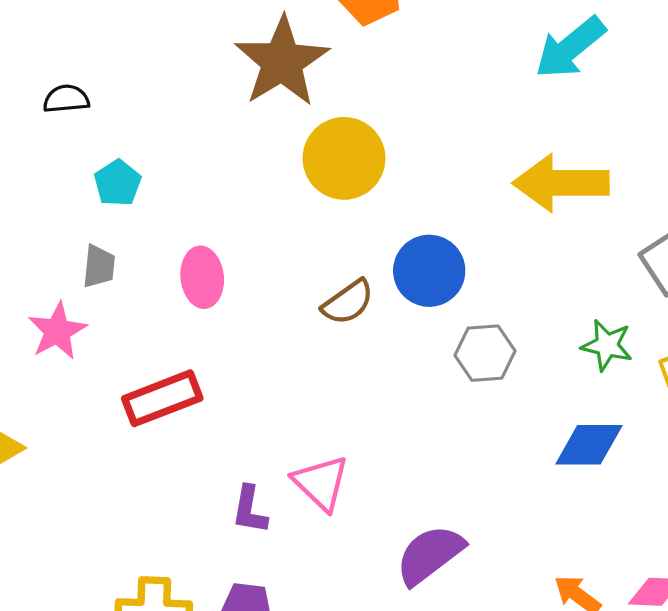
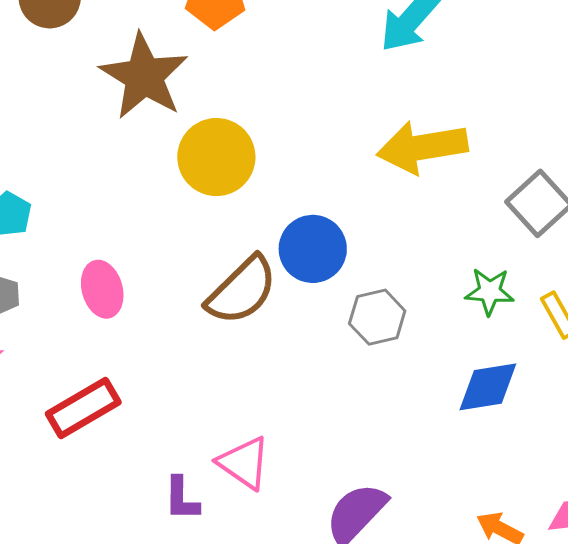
brown semicircle: (348, 302) -> (242, 290), size x1.5

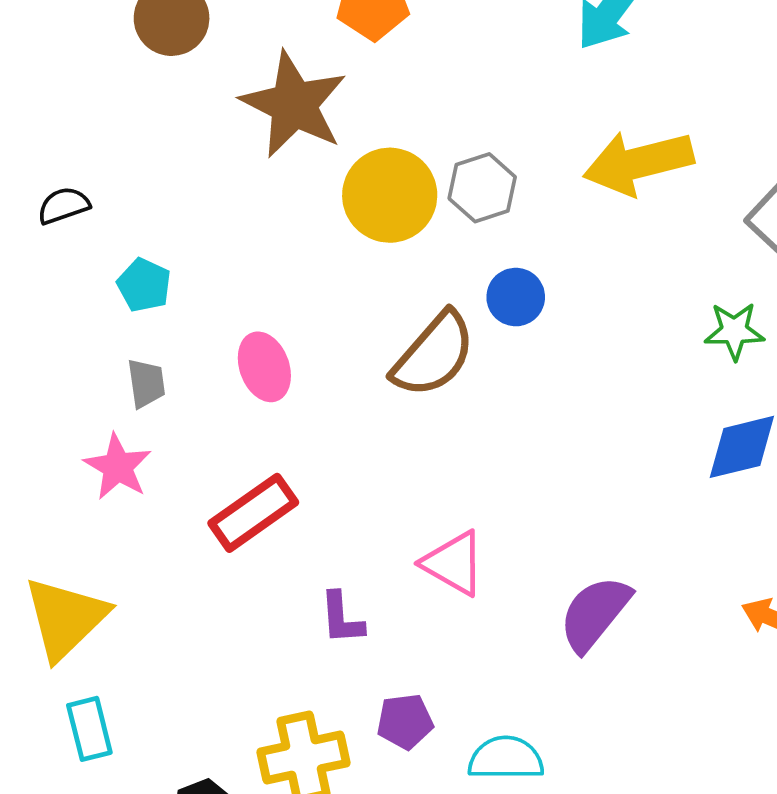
blue circle: (313, 249) -> (516, 297), size x0.7
gray hexagon: (377, 317) -> (482, 188), moved
purple L-shape: (182, 499) -> (342, 618), moved

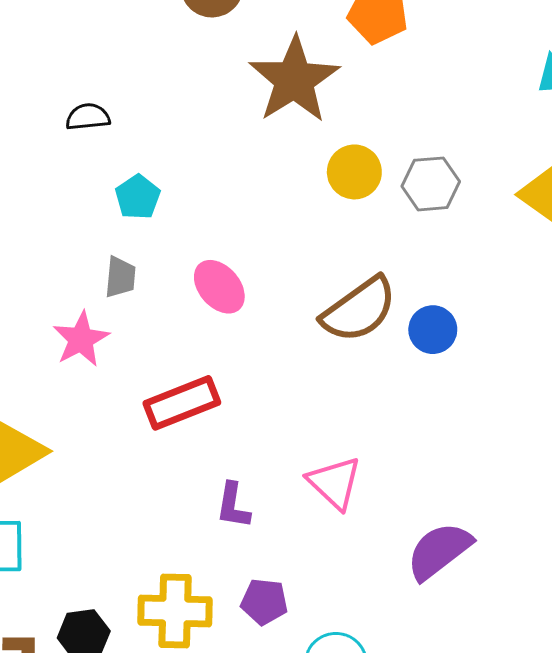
yellow circle: (390, 195) -> (354, 172), size x0.7
blue circle: (516, 297) -> (433, 330), moved
pink ellipse: (264, 367) -> (219, 287), turned -34

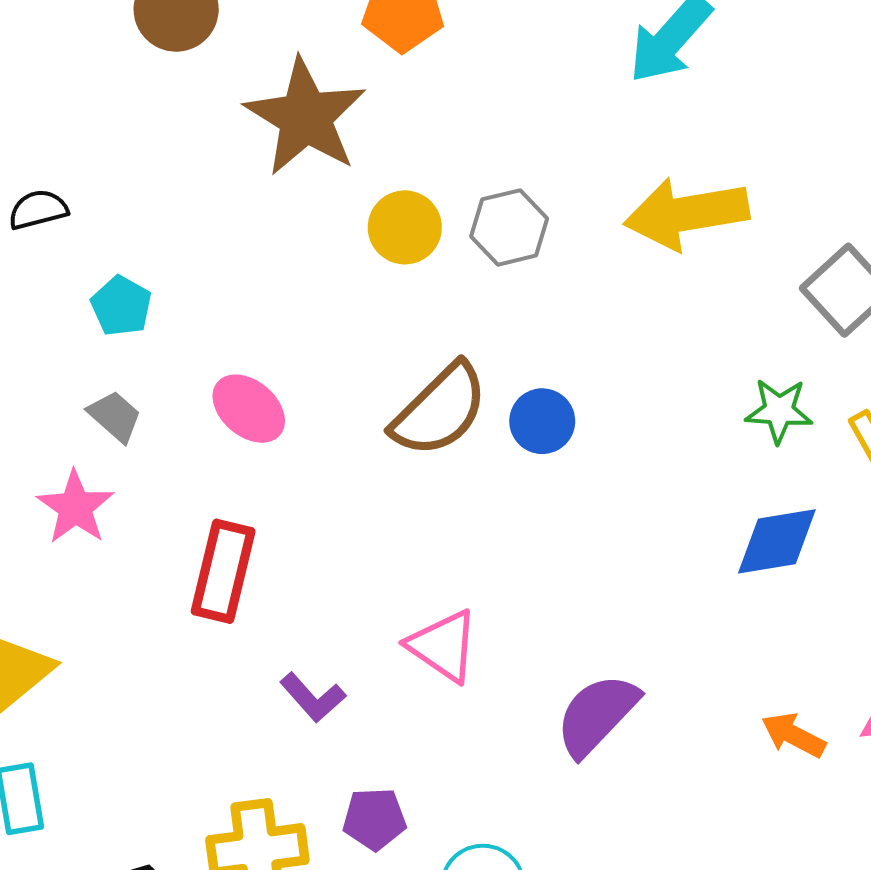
gray trapezoid: (120, 277) -> (115, 416), turned -45
red rectangle: (182, 403) -> (223, 571), turned -46
purple L-shape: (233, 506) -> (313, 697), turned -42

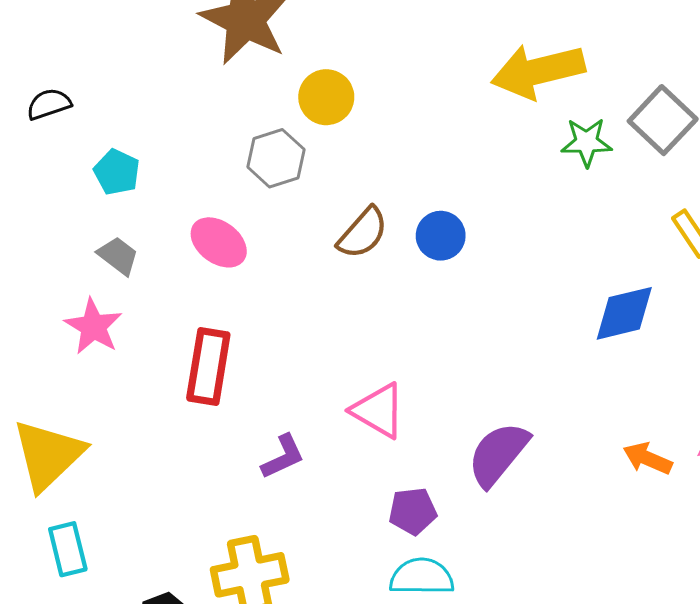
gray hexagon: (509, 227) -> (276, 158), moved
brown semicircle: (440, 410) -> (363, 233), size x0.7
green star: (779, 411) -> (587, 142), moved
purple L-shape: (313, 697) -> (283, 457), turned -69
purple pentagon: (374, 819) -> (413, 511), moved

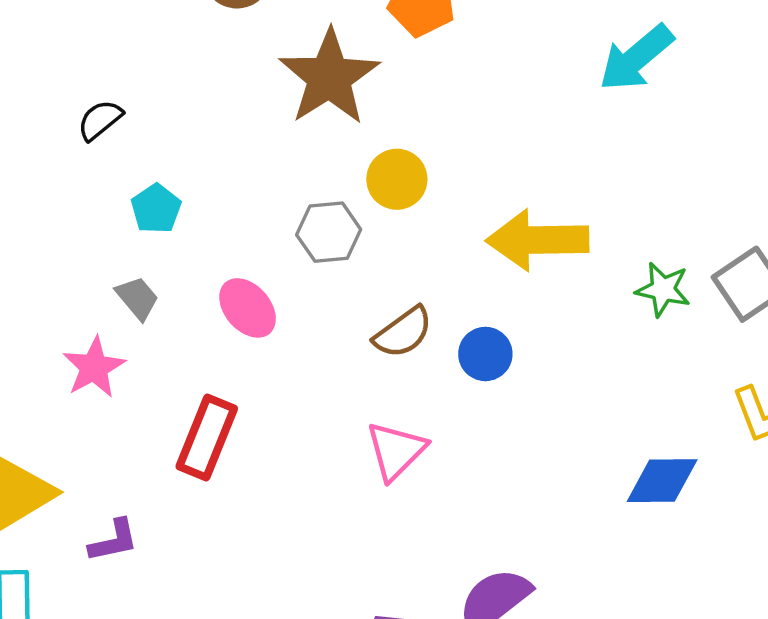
yellow arrow: (538, 71) -> (537, 240), moved
black semicircle: (49, 104) -> (100, 120), turned -33
pink triangle: (378, 411) -> (396, 451), moved, turned 32
purple L-shape: (283, 457) -> (114, 541), moved

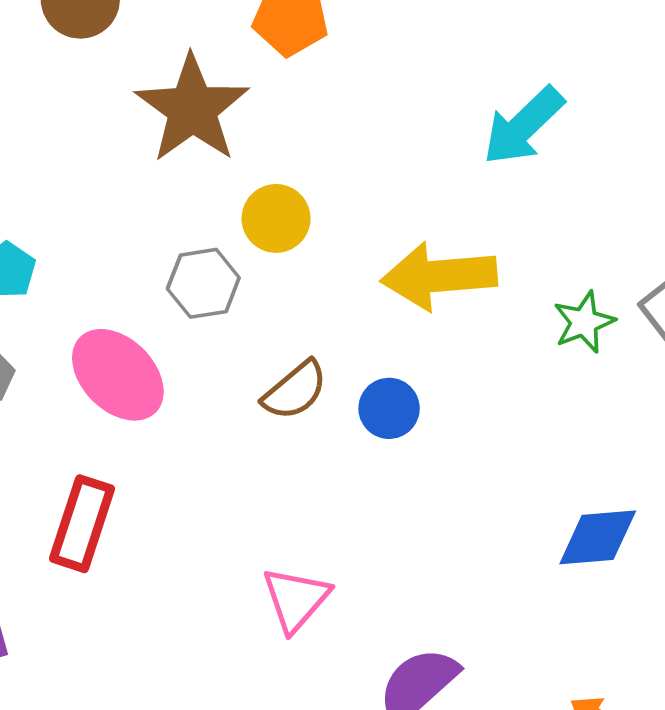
cyan arrow: (636, 58) -> (523, 126), moved
green star: (663, 289) -> (584, 322), turned -30
pink ellipse: (248, 308) -> (118, 375), size x1.4
pink triangle: (396, 451) -> (296, 599), moved

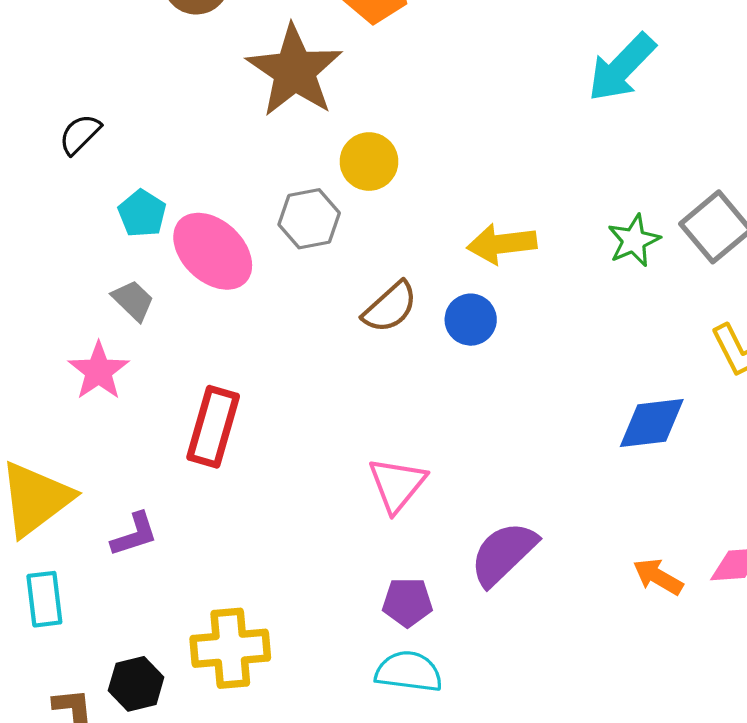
cyan arrow: (523, 126) -> (622, 68), moved
yellow arrow: (439, 276) -> (502, 244), moved, size x0.7
pink ellipse: (118, 375) -> (213, 251), moved

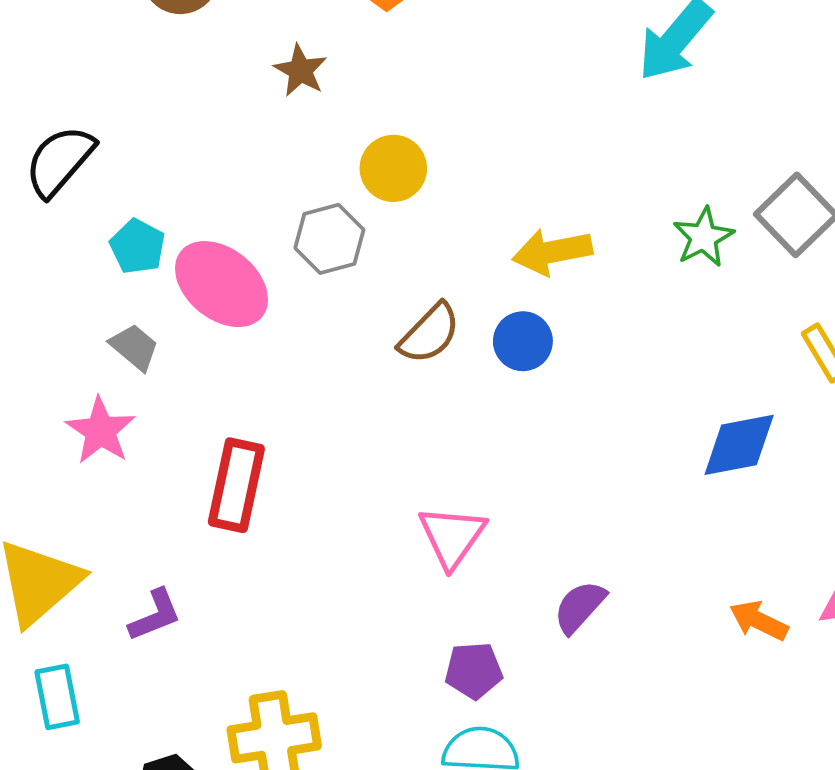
brown star: (294, 71) -> (300, 70), size x0.5
black semicircle: (80, 134) -> (60, 161), size x1.5
purple semicircle: (503, 554) -> (580, 607), size x0.7

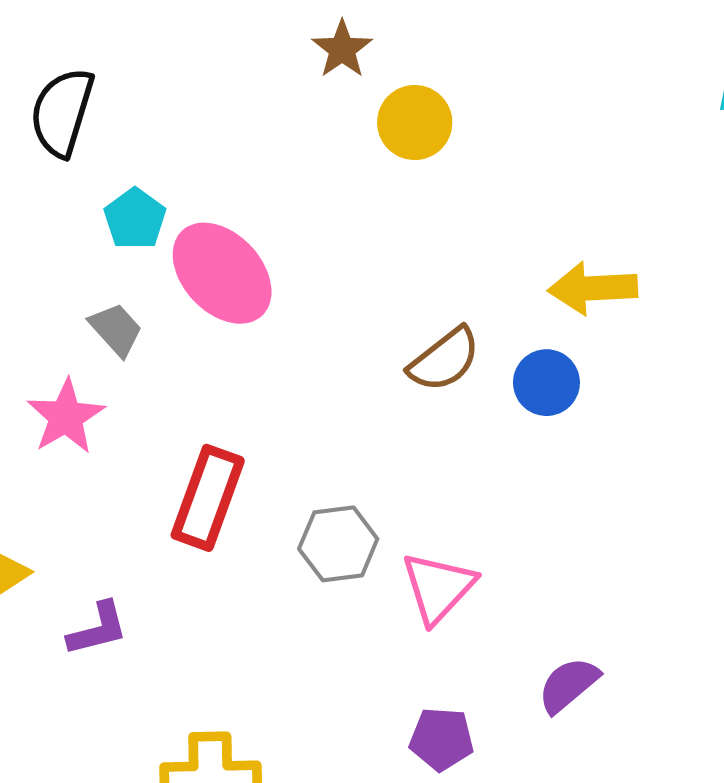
black semicircle: (60, 161) -> (62, 112), turned -32
yellow circle: (393, 168) -> (415, 122), moved
gray hexagon: (329, 239) -> (338, 544), moved

